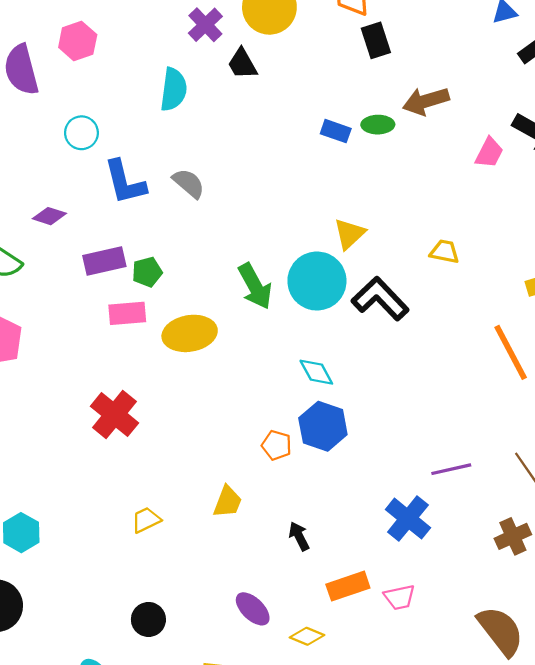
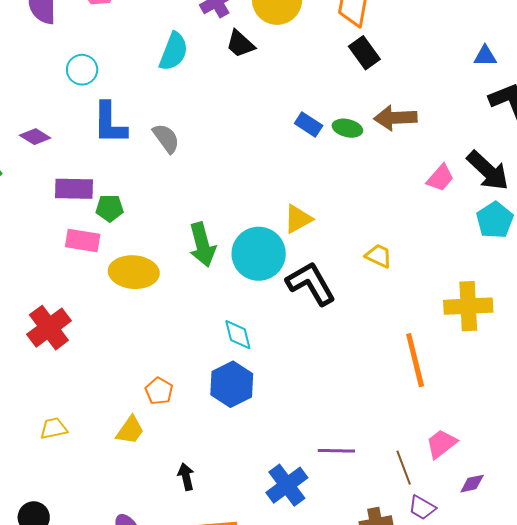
black rectangle: (376, 40) -> (364, 53), turned -32
black trapezoid: (242, 64) -> (240, 44), turned -32
orange pentagon: (277, 445) -> (159, 391), moved

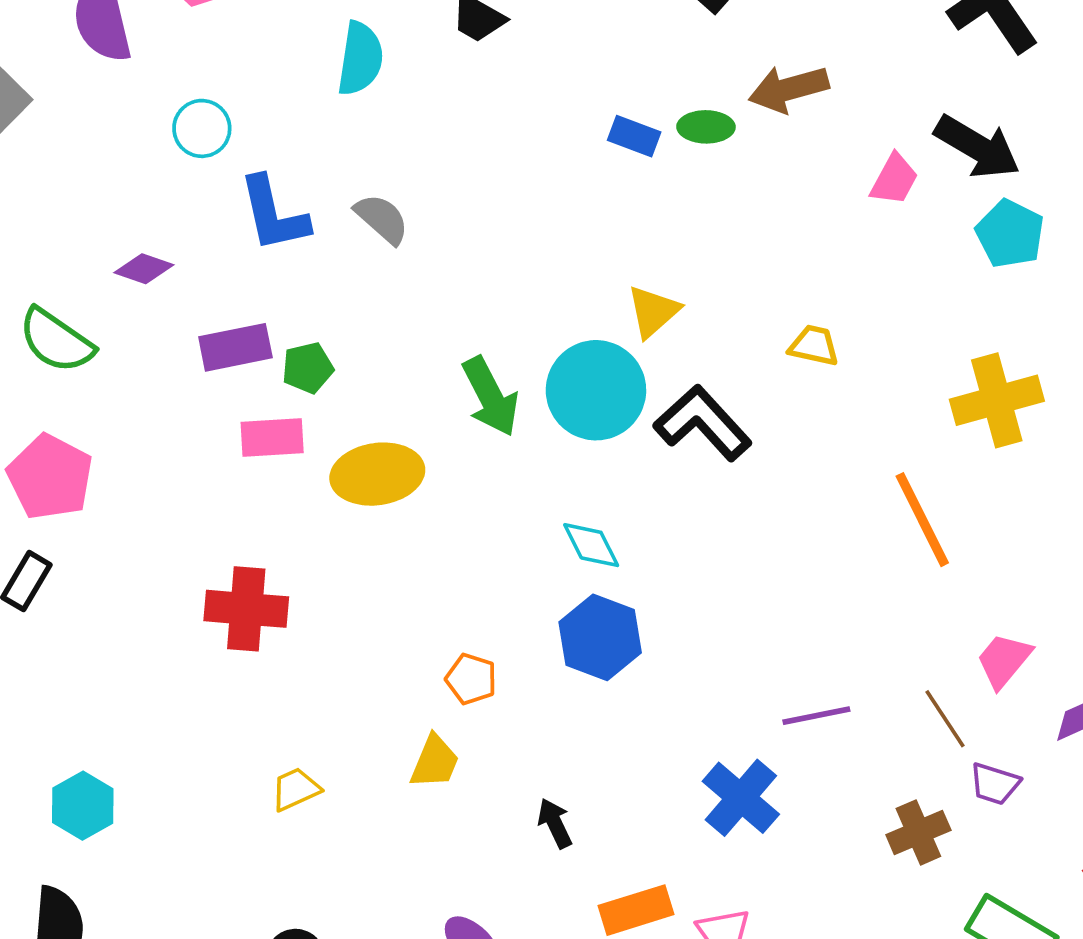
red cross: (49, 328) -> (246, 609), turned -36

